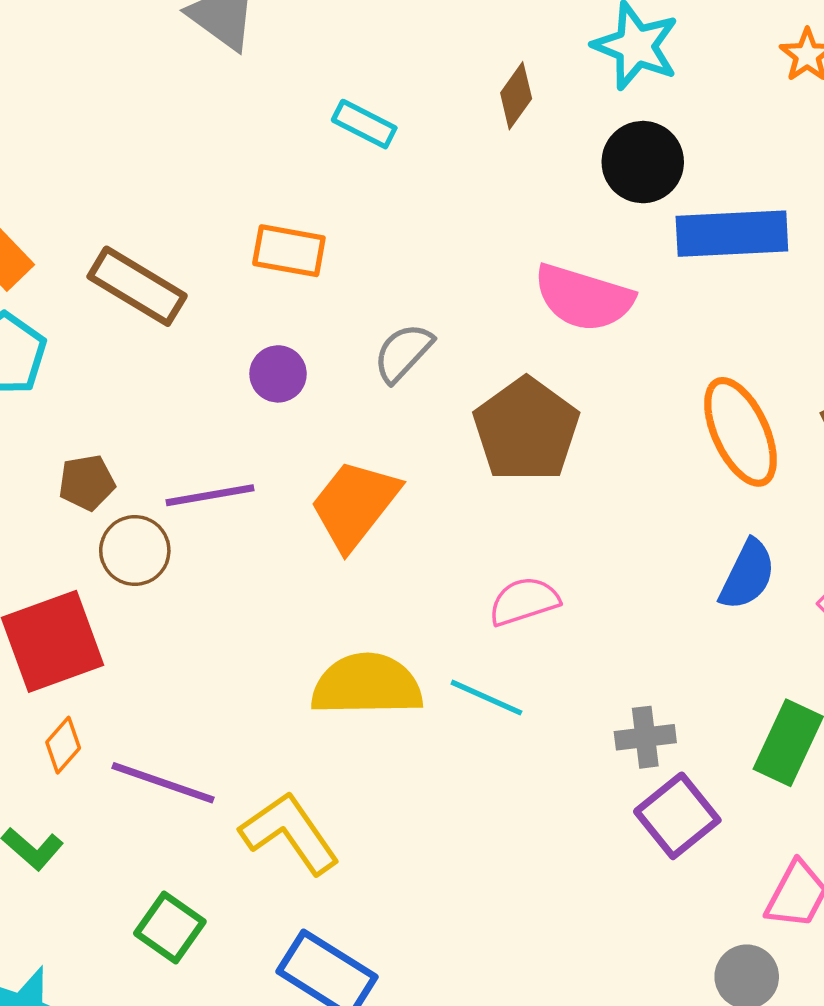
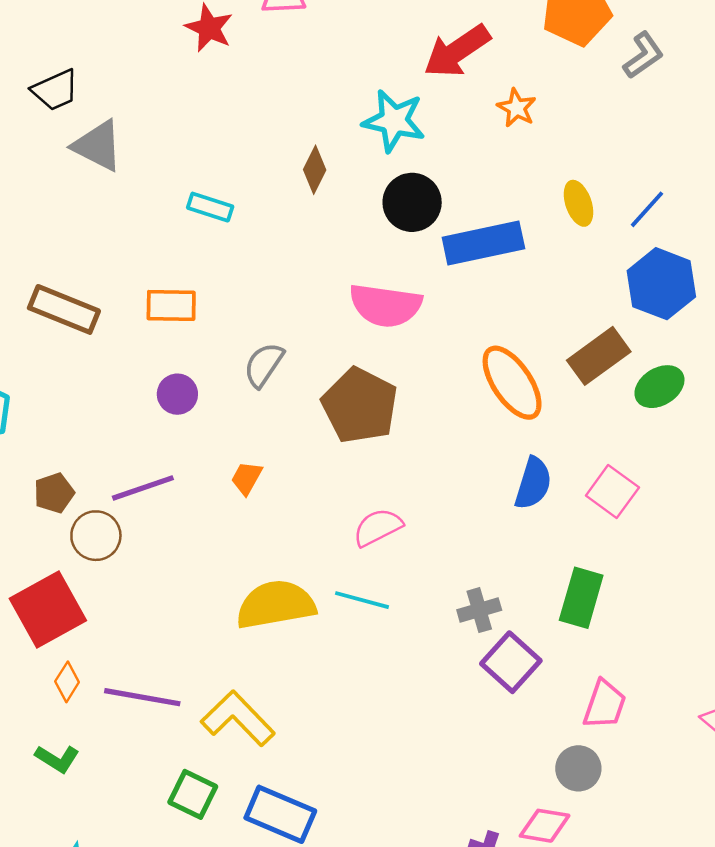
brown rectangle: (137, 286) -> (64, 309), moved
orange trapezoid: (355, 504) -> (247, 478), size x0.5
green square: (170, 927) -> (193, 794), moved

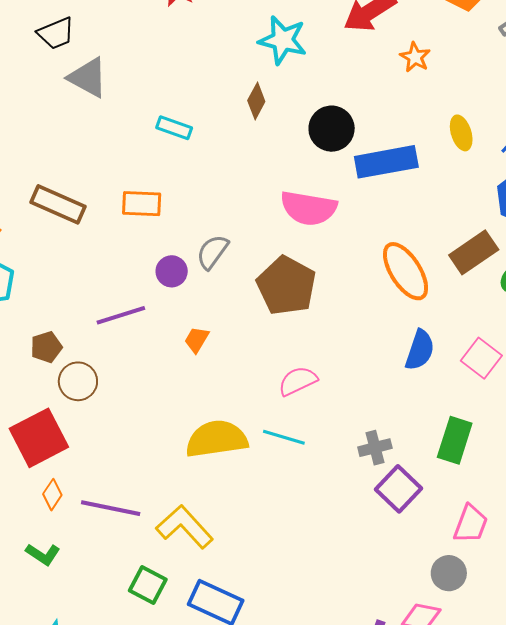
cyan star: (394, 121) -> (283, 40), moved
purple circle: (177, 394) -> (172, 271), moved
purple line: (143, 488) -> (121, 315), moved

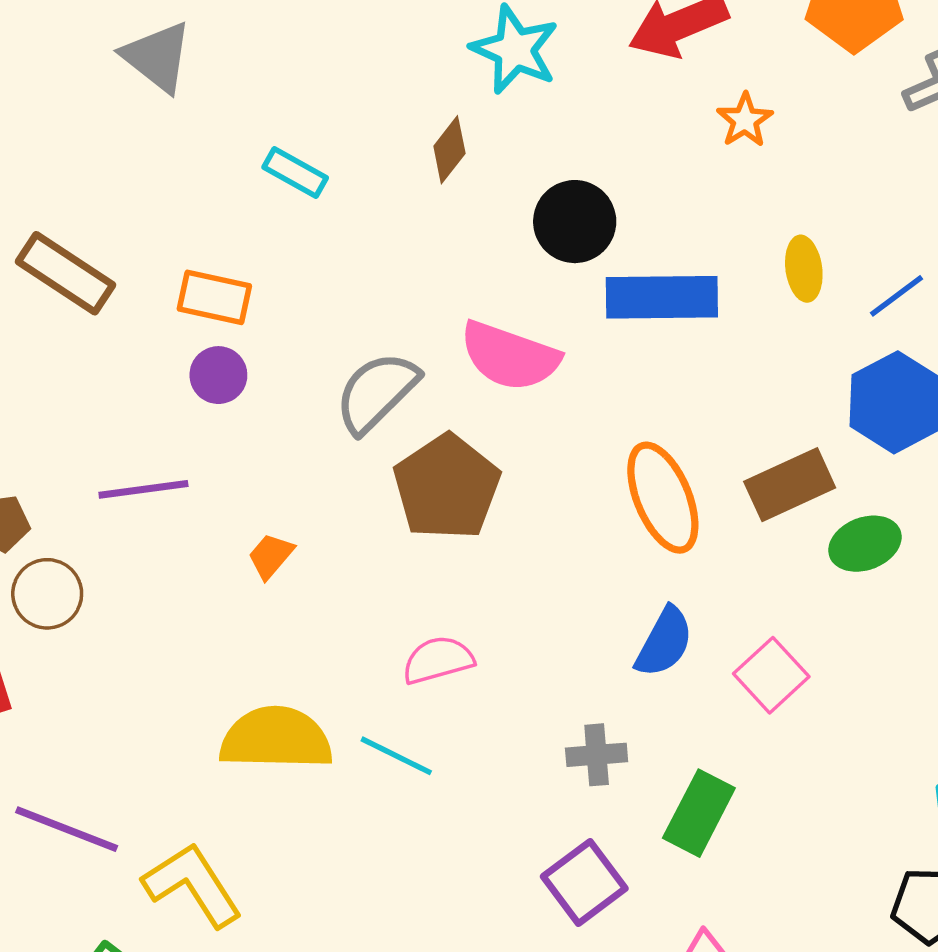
gray semicircle: (212, 252) -> (377, 392), moved, size x1.4
purple circle: (172, 271) -> (218, 375), moved
gray cross: (375, 448) -> (597, 755), moved

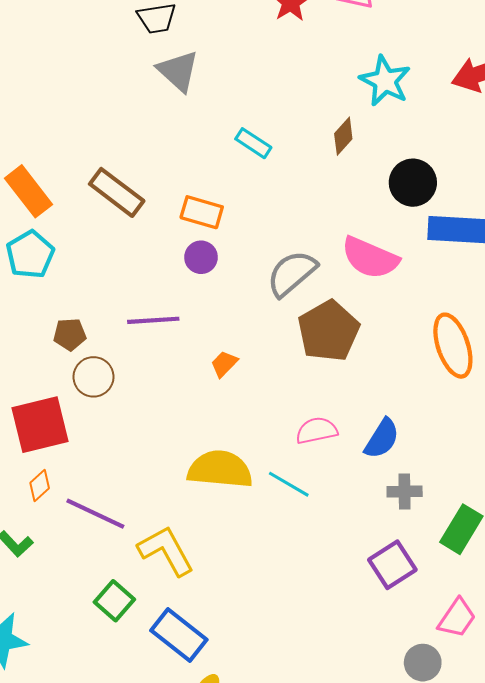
blue semicircle: (664, 642) -> (382, 439), moved

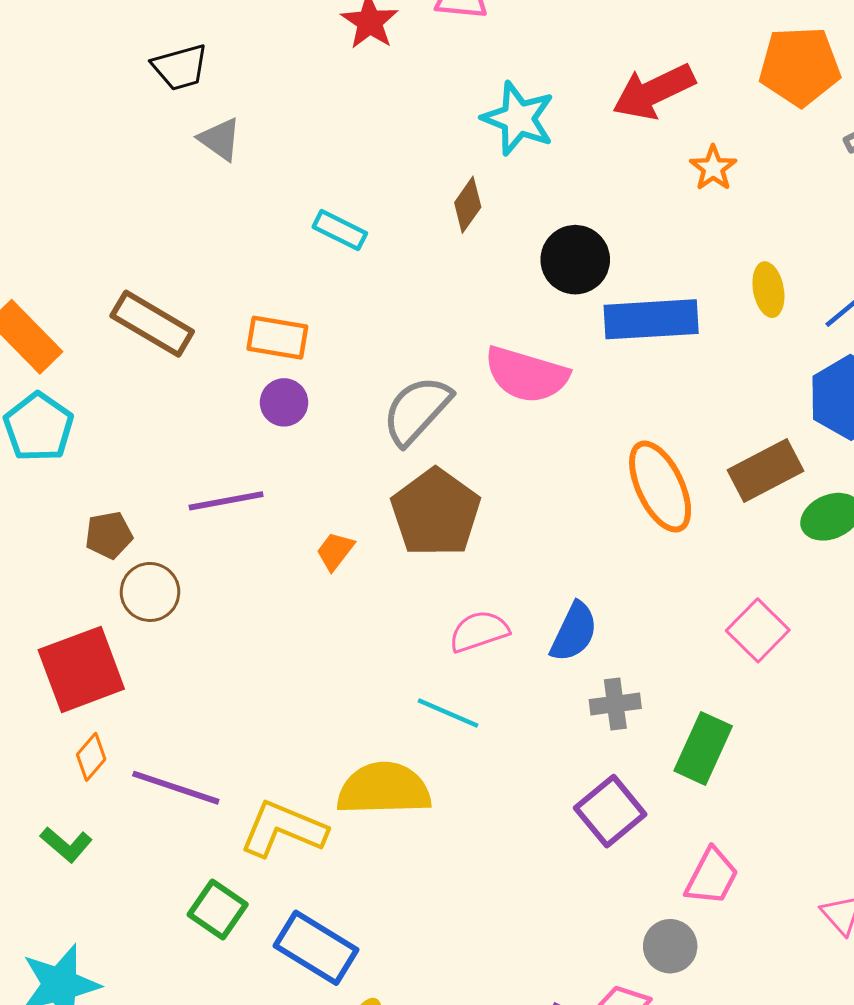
gray triangle: (178, 71) -> (220, 139), size x0.7
brown pentagon: (328, 331) -> (436, 513), moved
yellow semicircle: (220, 469) -> (384, 789), moved
yellow L-shape: (166, 551) -> (283, 829), turned -32

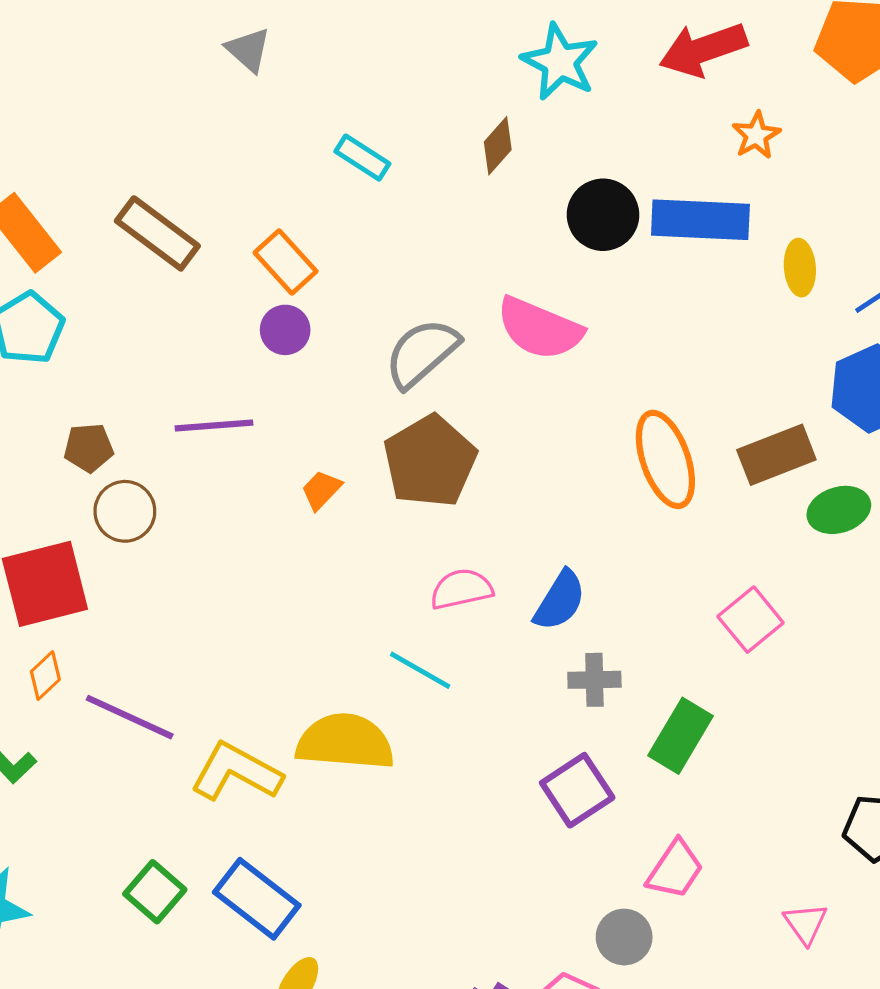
blue rectangle: (651, 319) -> (700, 220), moved
orange rectangle: (277, 338) -> (286, 262), turned 32
green square: (218, 909) -> (155, 892), moved

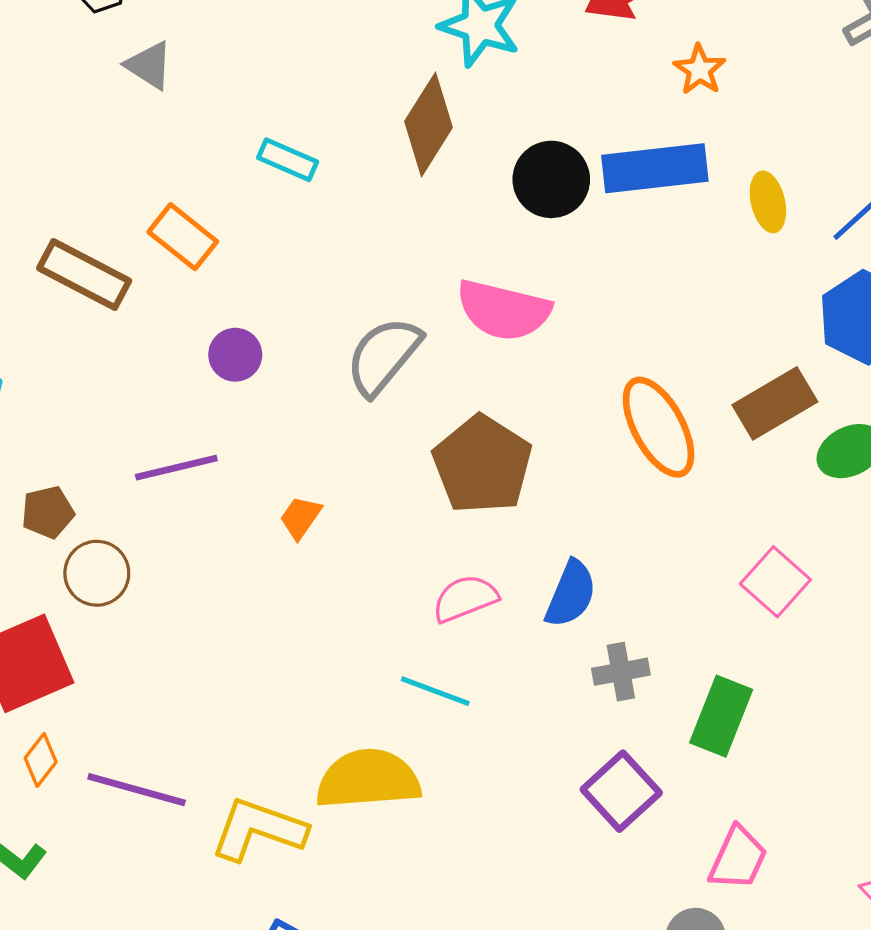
brown diamond: (498, 146) -> (429, 124), size x1.6
orange rectangle: (286, 262) -> (183, 237), moved
brown pentagon: (430, 461) -> (482, 465), moved

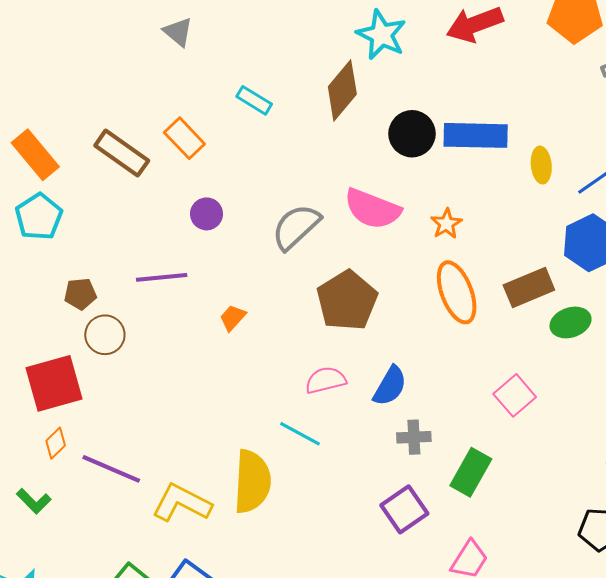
orange star: (700, 70) -> (446, 224), moved
yellow semicircle: (368, 779) -> (252, 482), turned 90

